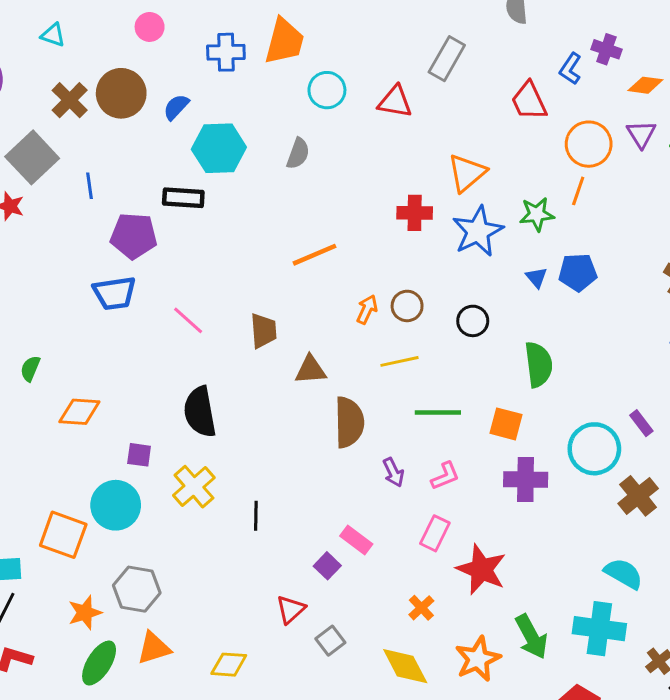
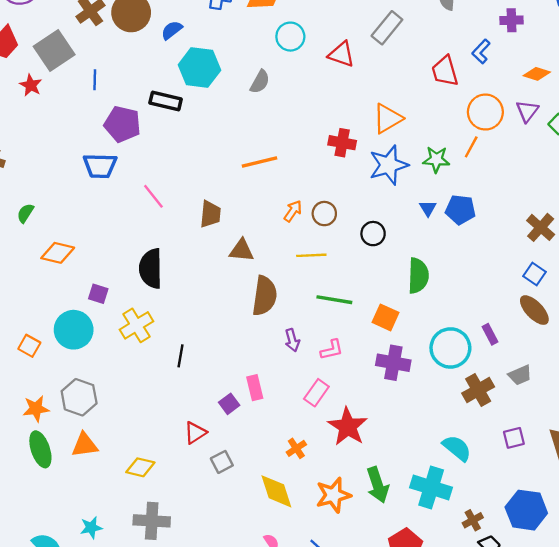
purple cross: (606, 49) -> (511, 20), moved, turned -30
orange square: (63, 535) -> (29, 346), size x0.6
pink rectangle: (356, 540) -> (255, 388), turned 30
green ellipse: (99, 663) -> (40, 449), turned -60

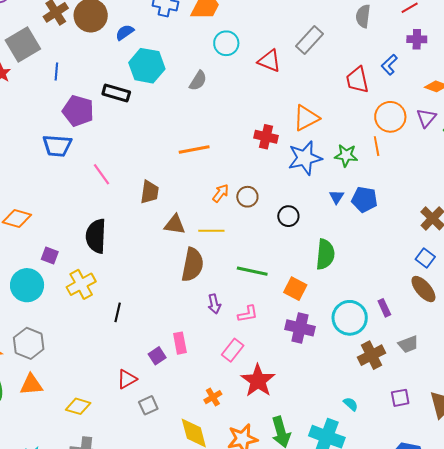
orange line: (471, 147) -> (377, 146), turned -42
yellow line: (311, 255) -> (211, 231), moved
cyan semicircle: (457, 448) -> (351, 404), size x0.6

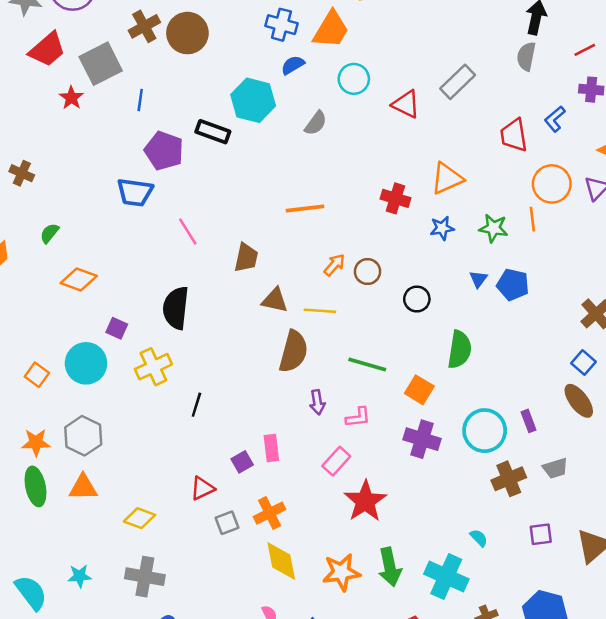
blue semicircle: (125, 32) -> (293, 65), moved
blue star: (305, 158) -> (442, 228), size x0.6
orange cross: (213, 397) -> (270, 513), moved, size x1.4

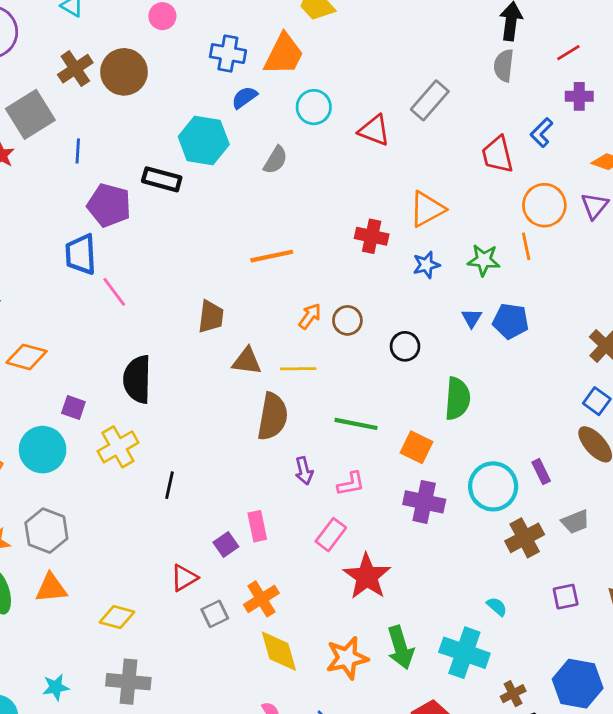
blue trapezoid: (135, 192) -> (81, 254), turned 84
pink line: (188, 232) -> (114, 292), moved

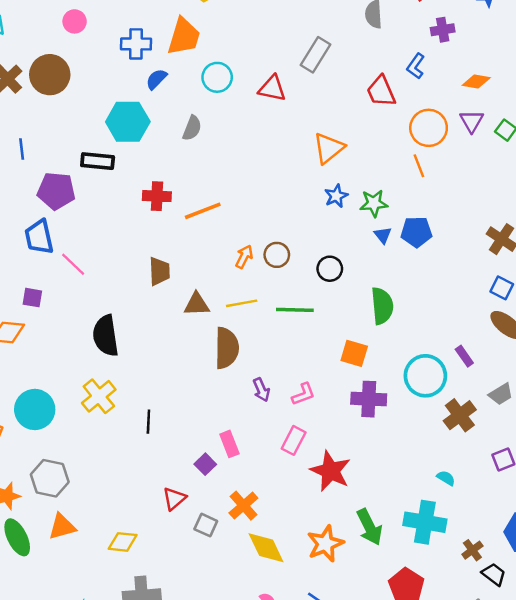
red cross: (372, 236) -> (157, 196), moved
green star: (484, 260) -> (374, 203), moved
purple square: (73, 408) -> (32, 298), moved
green line: (356, 424) -> (295, 310), moved
gray square: (215, 614) -> (206, 525), turned -30

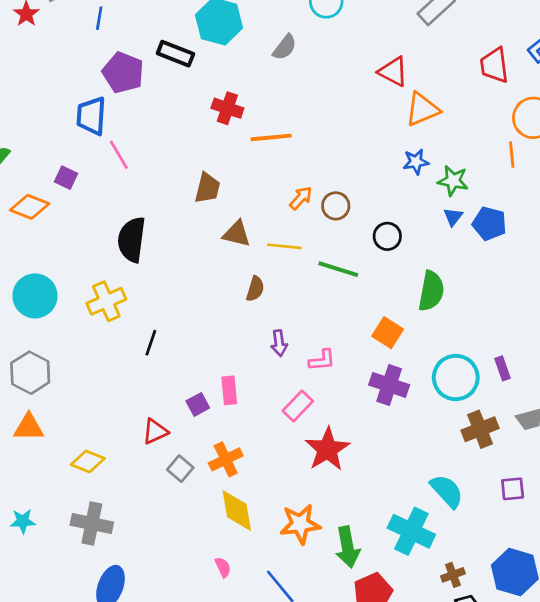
red triangle: (272, 88) -> (393, 72), moved
brown semicircle: (227, 348) -> (255, 289), size x0.6
cyan semicircle: (446, 478) -> (447, 491), size x1.8
green arrow: (369, 527) -> (348, 547), moved

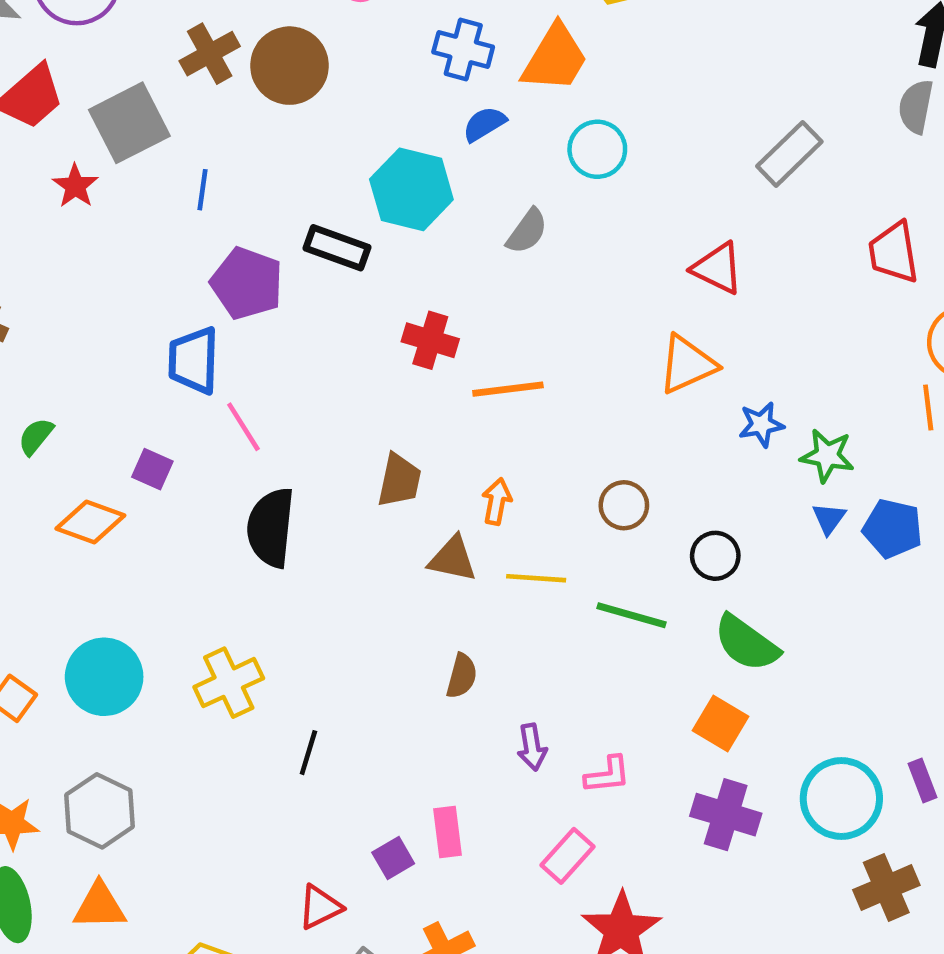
orange triangle: (422, 109) -> (687, 364), moved
orange arrow: (301, 198) -> (497, 501), moved, turned -30
black semicircle: (132, 240) -> (271, 528), moved
brown semicircle: (255, 289) -> (462, 676), moved
green semicircle: (431, 291) -> (746, 643), moved, turned 117

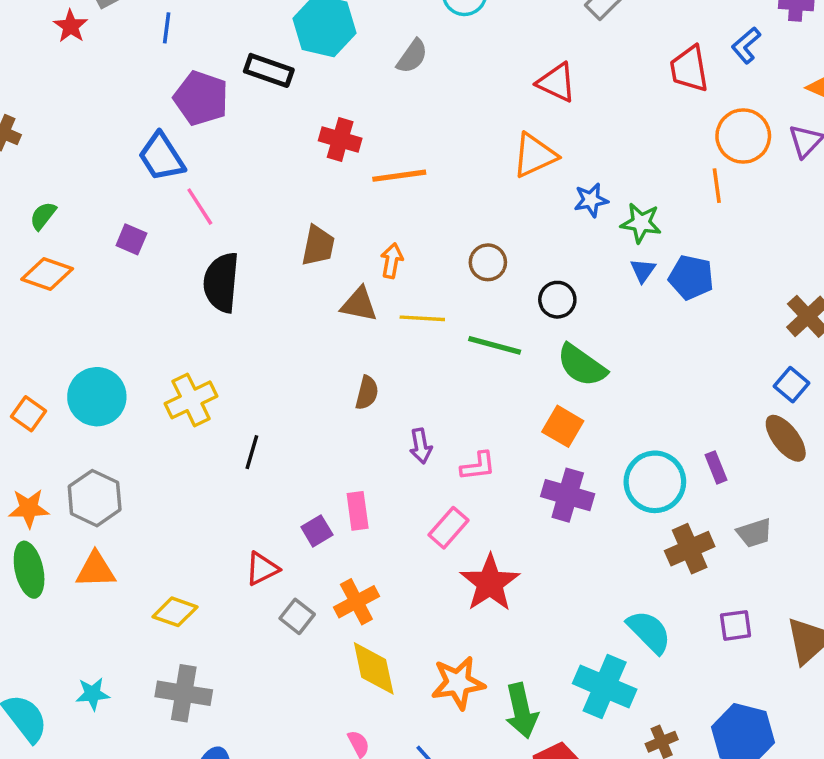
blue trapezoid: (193, 360) -> (161, 157), turned -34
orange diamond: (90, 522) -> (47, 274), moved

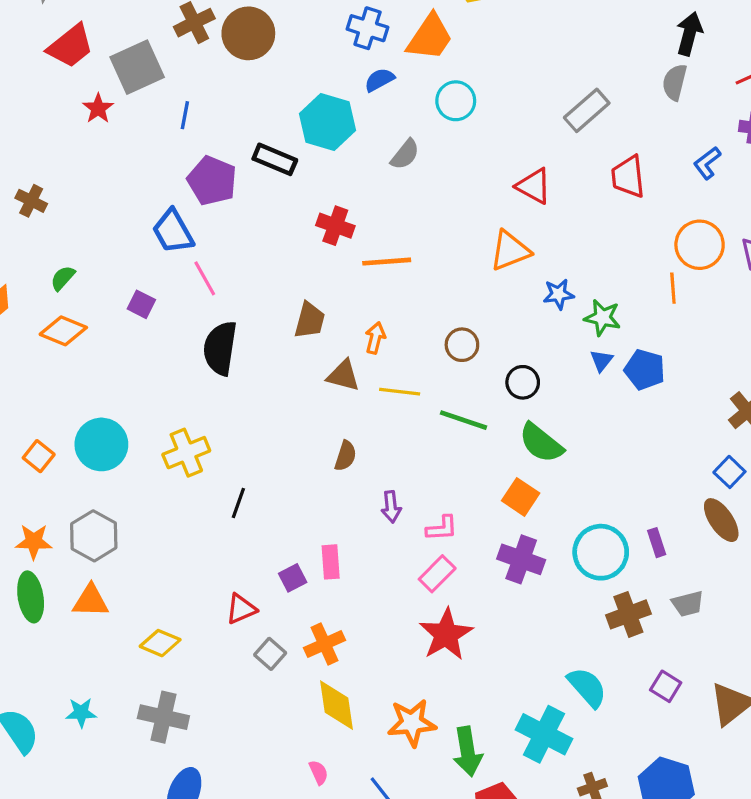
red trapezoid: (689, 69) -> (628, 177), moved
pink rectangle: (449, 528) -> (437, 574), moved
purple square: (736, 625) -> (666, 686), turned 36

